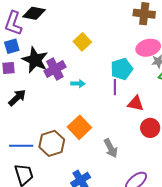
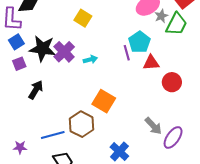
cyan pentagon: (122, 69) -> (139, 42), moved
gray arrow: (111, 148) -> (153, 126), moved

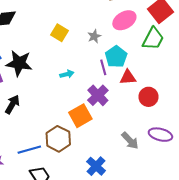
gray star: (161, 16) -> (94, 36), moved
purple cross: (64, 52) -> (98, 95), moved
orange square: (104, 101) -> (80, 116), turned 30
purple ellipse: (173, 137) -> (160, 135), moved, turned 70

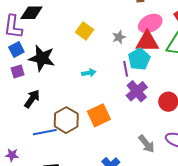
red triangle: (128, 77) -> (147, 42), moved, size x1.4
purple cross: (98, 95) -> (137, 91), moved
brown hexagon: (58, 139) -> (66, 120), moved
blue line: (29, 150) -> (45, 132), moved

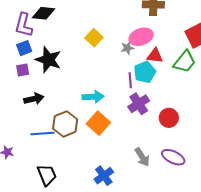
pink ellipse: (150, 23) -> (141, 37), moved
red triangle: (147, 42) -> (155, 56), size x0.7
cyan arrow: (89, 73) -> (93, 97), moved, size x1.5
black arrow: (32, 99) -> (34, 99), turned 36
orange square: (99, 115) -> (98, 123), turned -30

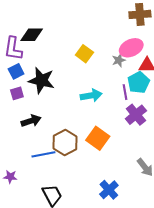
cyan arrow: (93, 97) -> (91, 95), moved

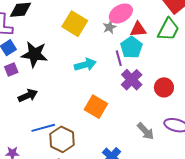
yellow square: (84, 54) -> (75, 24), size x1.4
brown hexagon: (65, 143) -> (62, 139), moved

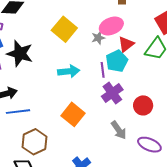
red triangle: (138, 29) -> (126, 44), turned -42
blue line: (43, 128) -> (18, 112), moved
gray arrow: (146, 131) -> (119, 130), moved

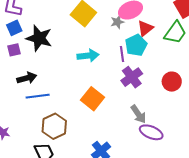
red circle: (143, 105) -> (172, 82), moved
purple ellipse: (149, 145) -> (151, 132), moved

